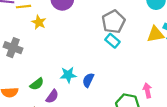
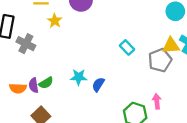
gray pentagon: (113, 22) -> (160, 60), moved
purple semicircle: (52, 96) -> (34, 85), moved, turned 128

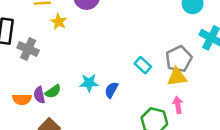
yellow triangle: (171, 46) -> (177, 77), moved
cyan rectangle: (127, 47) -> (143, 65), moved

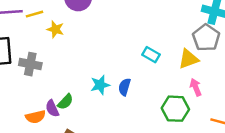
gray pentagon: (179, 59) -> (206, 38), moved

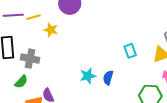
cyan rectangle: (151, 55) -> (130, 51), turned 40
green semicircle: (65, 102) -> (21, 82), moved

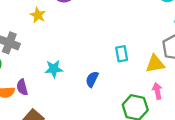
cyan star: (88, 76) -> (54, 69), moved

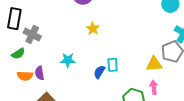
yellow star: (38, 15) -> (93, 28), moved
cyan rectangle: (122, 54) -> (113, 65), moved

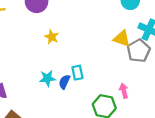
cyan star: (68, 60) -> (47, 78), moved
yellow triangle: (154, 64) -> (122, 39), moved, turned 30

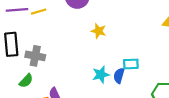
cyan rectangle: (77, 73) -> (131, 64), turned -72

